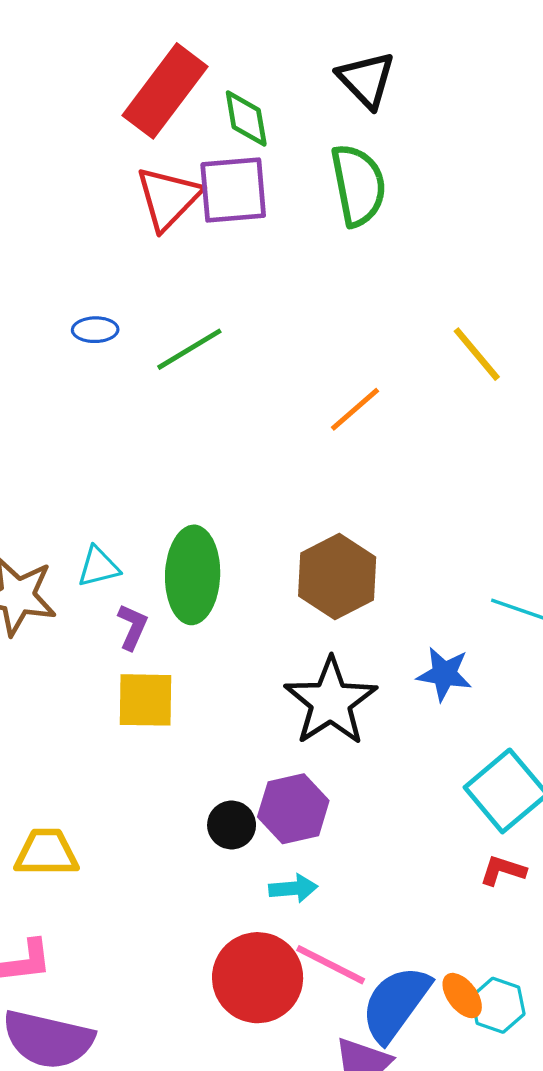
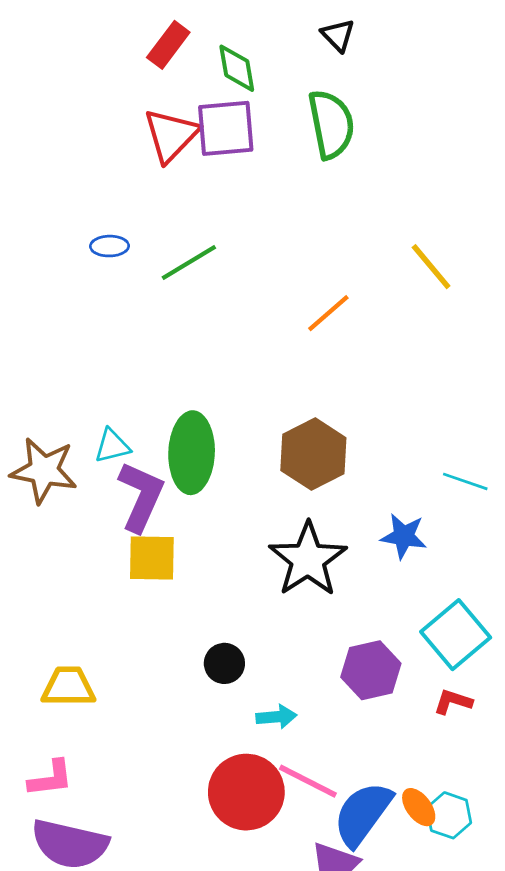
black triangle: (366, 80) -> (338, 35), size x0.7
red rectangle: (165, 91) -> (168, 45), size x0.6
purple L-shape: (133, 627) -> (141, 496), size x1.8
purple hexagon: (293, 809) -> (371, 670), moved

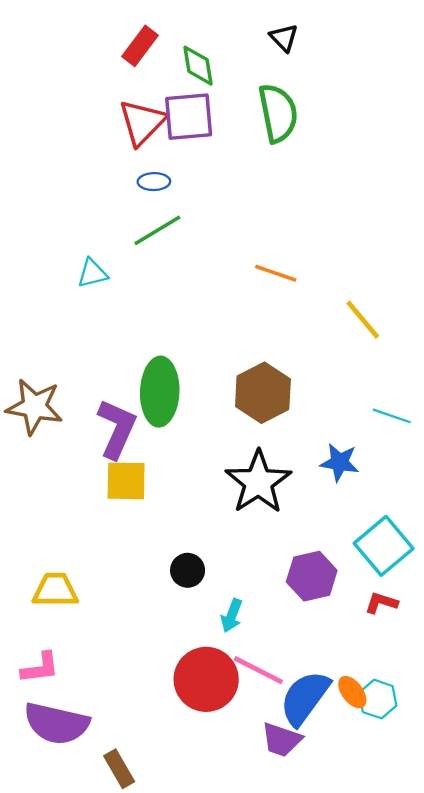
blue ellipse: (109, 246) -> (154, 182), moved
yellow line: (431, 267) -> (363, 320), moved
orange line: (328, 313) -> (276, 273), turned 60
cyan triangle: (112, 446) -> (92, 273), moved
cyan arrow: (276, 717) -> (232, 616), turned 116

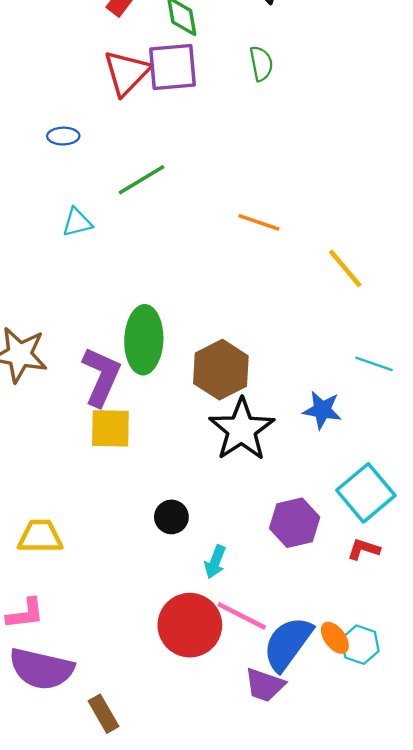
green semicircle: (278, 113) -> (261, 64), size x0.6
blue ellipse: (154, 182) -> (63, 136), moved
brown hexagon: (263, 393) -> (221, 370), moved

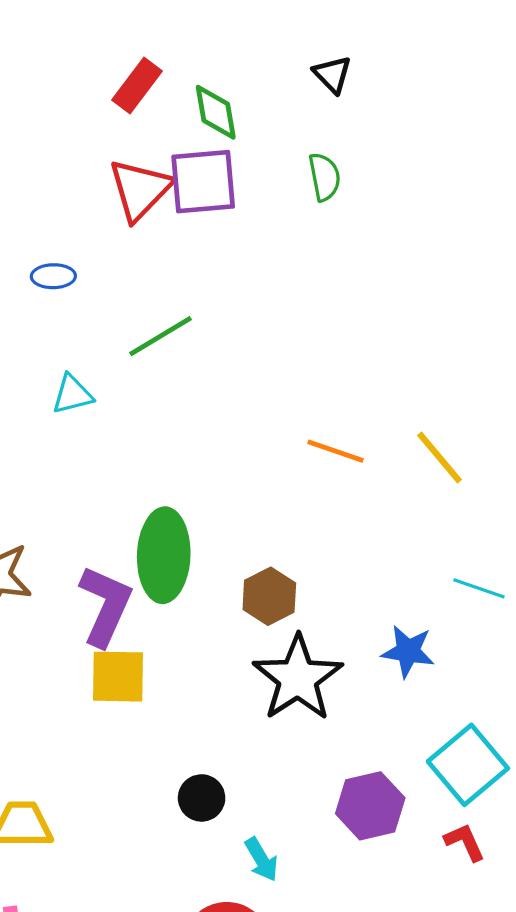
orange line: (259, 222) -> (336, 451), moved
brown hexagon: (221, 370) -> (269, 596), size x0.7
red L-shape: (364, 549) -> (465, 842), turned 48
cyan arrow: (215, 562) -> (261, 859), turned -52

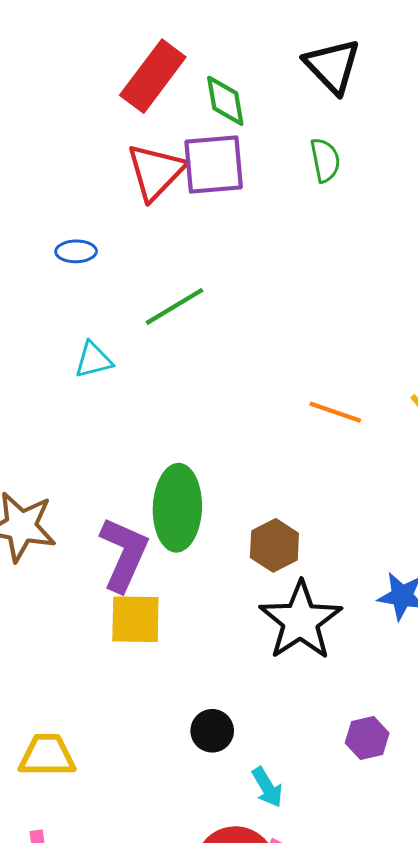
black triangle: (332, 74) -> (332, 66), size x1.6
red rectangle: (137, 85) -> (153, 76), size x1.4
purple hexagon: (370, 806) -> (367, 738), size x0.7

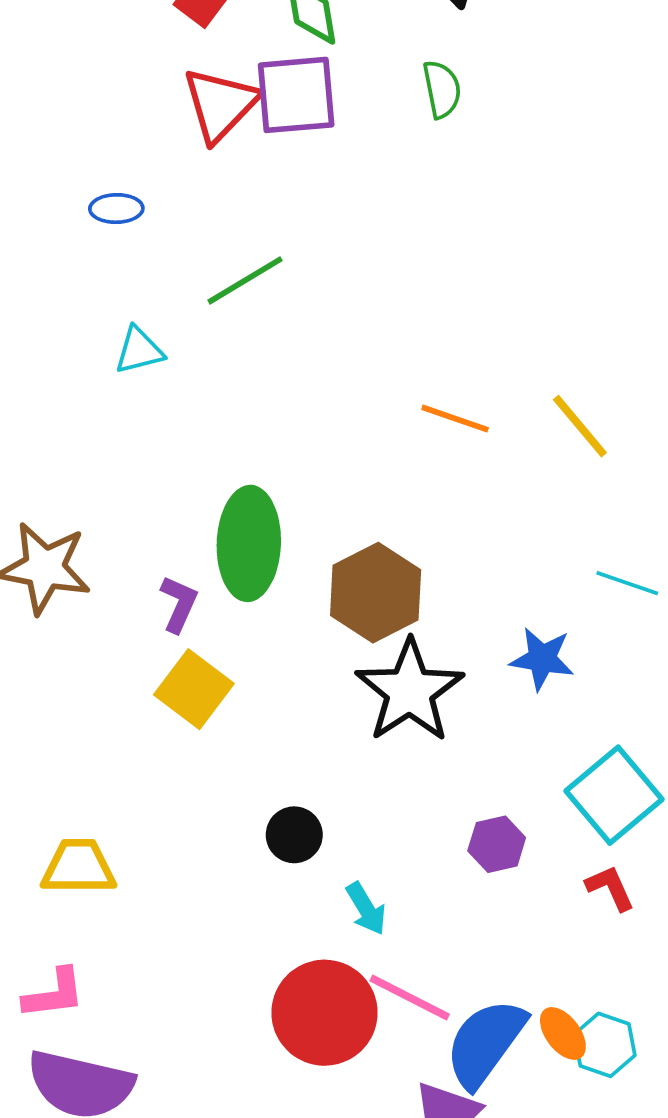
brown hexagon: (274, 545) -> (376, 593), size x1.4
purple L-shape: (124, 554) -> (179, 604), size x0.6
yellow square: (135, 619) -> (194, 689), turned 36

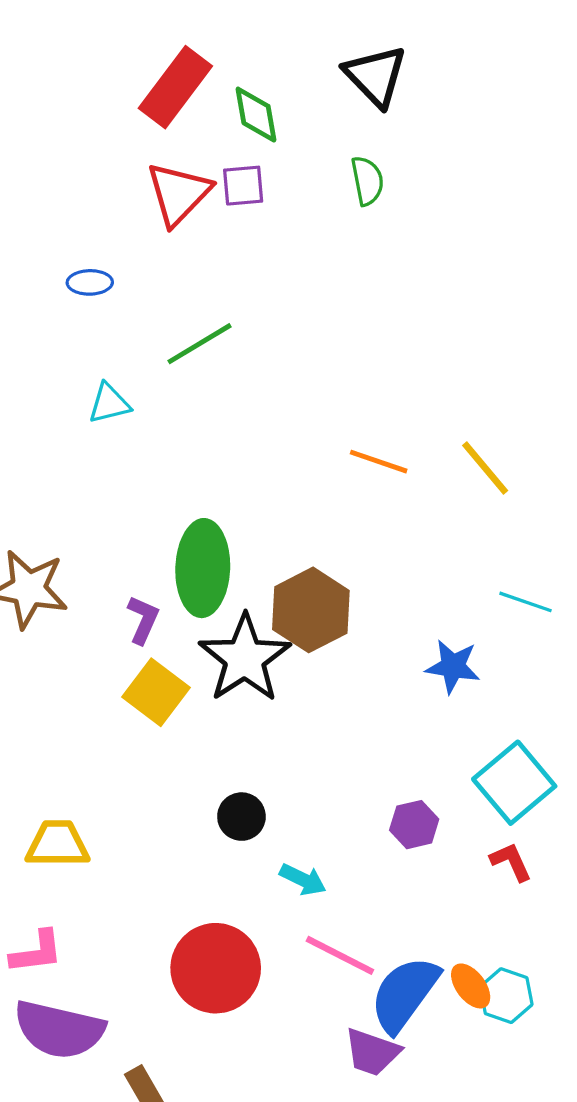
purple square: (296, 95) -> (243, 186), size x0.6
black star: (410, 691) -> (245, 658), moved
cyan arrow: (366, 909) -> (303, 879), turned -33
red circle: (325, 1013) -> (216, 968), moved

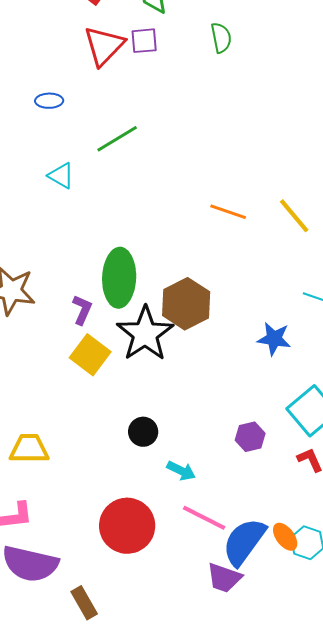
cyan triangle: (109, 403) -> (61, 176), turned 44

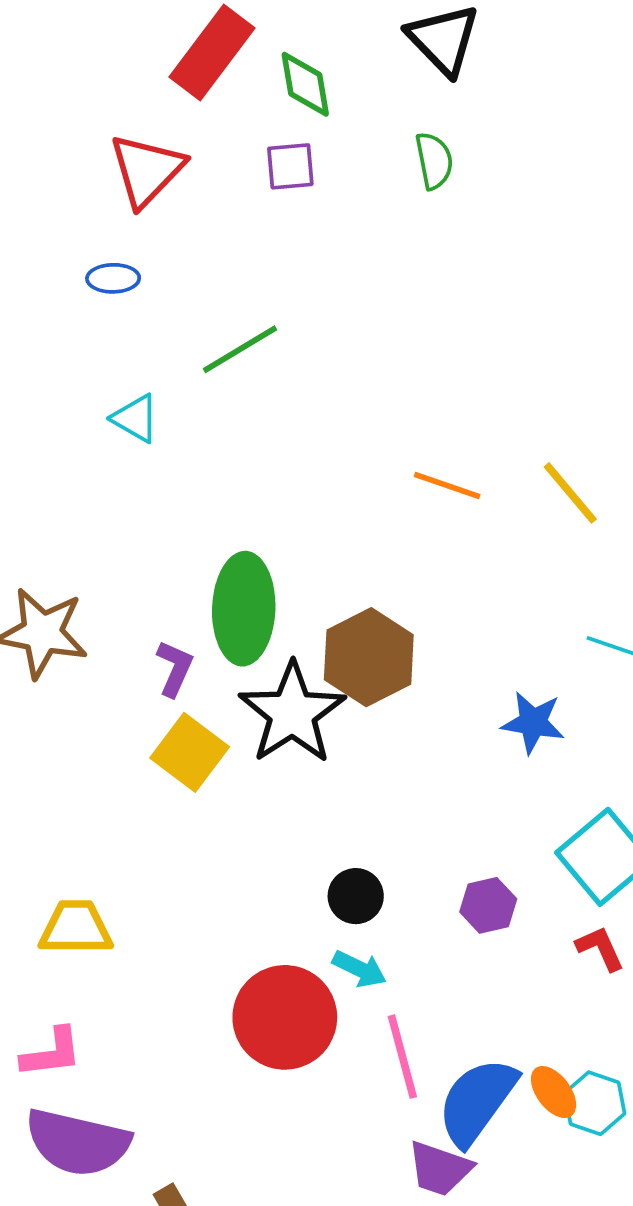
red triangle: (104, 46) -> (147, 170), moved
black circle: (143, 432) -> (356, 896), moved
pink line: (204, 518) -> (402, 1057), turned 48
red circle: (127, 526) -> (285, 1017), moved

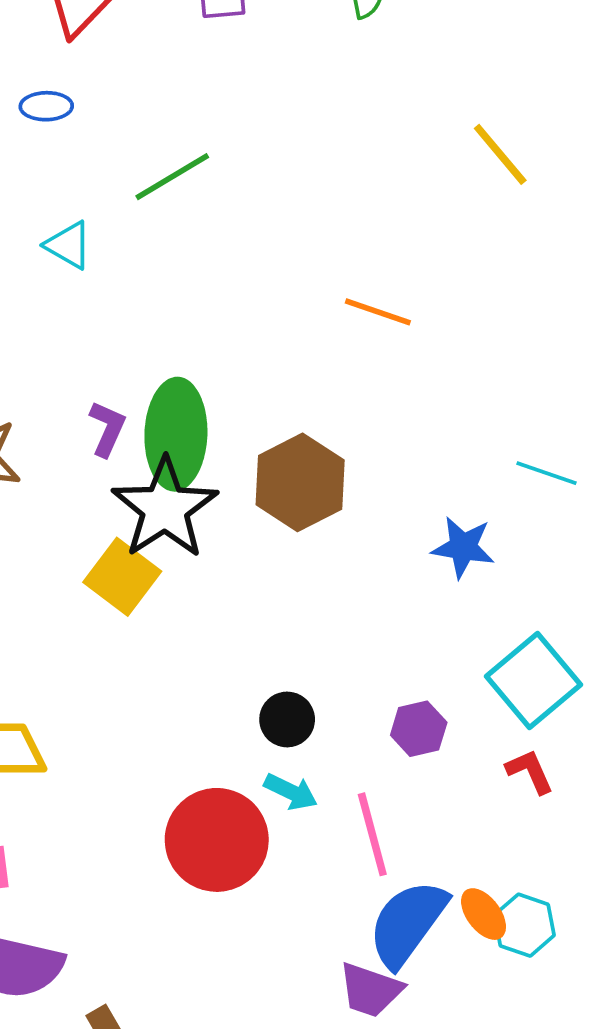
yellow line: (570, 493) -> (500, 154), moved
purple L-shape: (175, 668) -> (107, 429), moved
black star: (292, 713) -> (165, 508), moved
pink line: (402, 1057) -> (372, 834), moved

